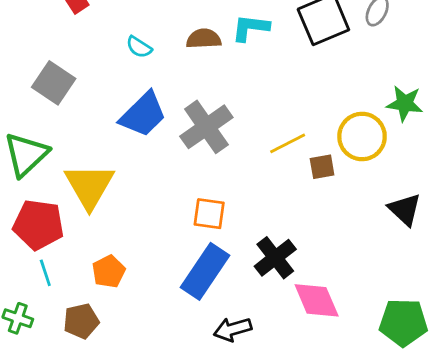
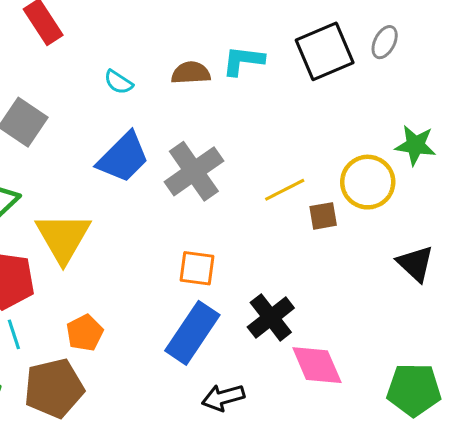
brown pentagon: (81, 321) -> (54, 388), size x1.5

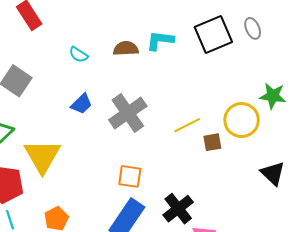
gray ellipse: (385, 42) -> (253, 28), turned -50
blue trapezoid: (123, 157) -> (82, 104), size x0.6

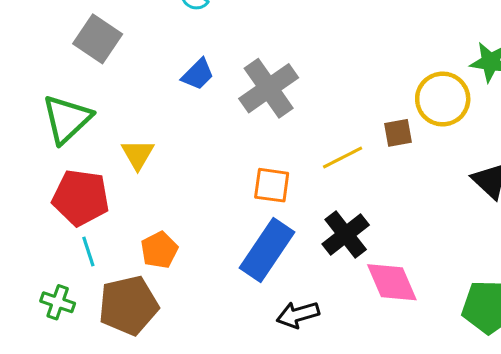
yellow line: (187, 125) -> (343, 158), moved
yellow triangle: (42, 156) -> (138, 154), size x0.6

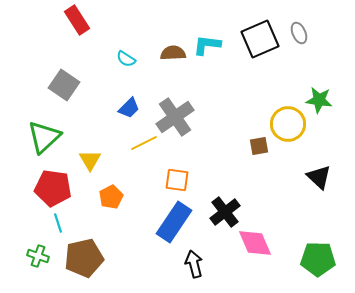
yellow line: (343, 158) -> (144, 143), moved
orange pentagon: (159, 250) -> (111, 197), moved
black arrow: (298, 315) -> (194, 264), turned 92

